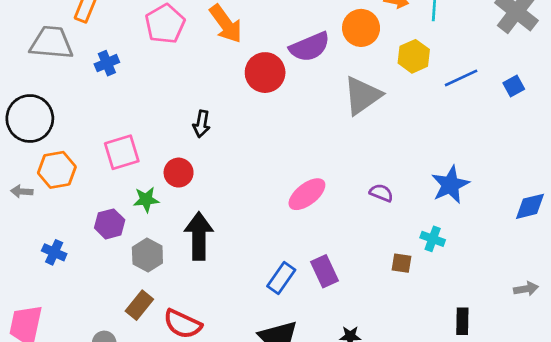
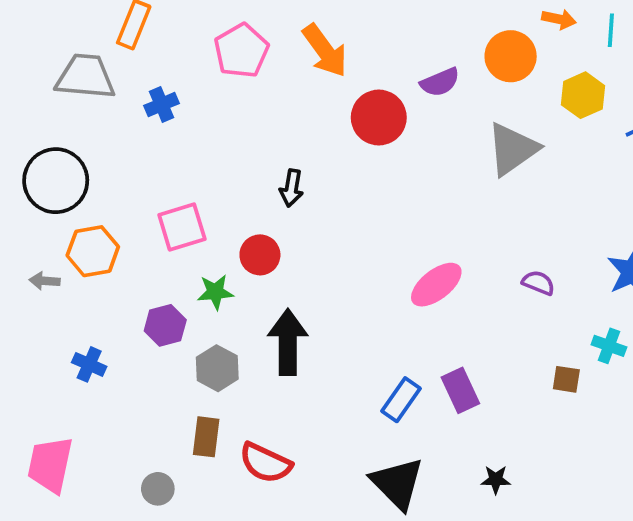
purple semicircle: (310, 47) -> (440, 82), size x0.7
brown rectangle: (139, 305) -> (206, 437), turned -32

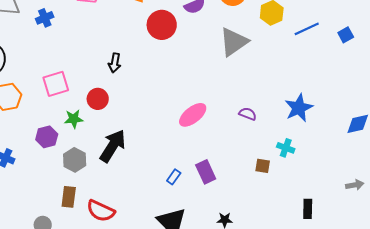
black arrow: (288, 342) -> (113, 146), turned 32
blue rectangle: (401, 400) -> (174, 177), size x0.7

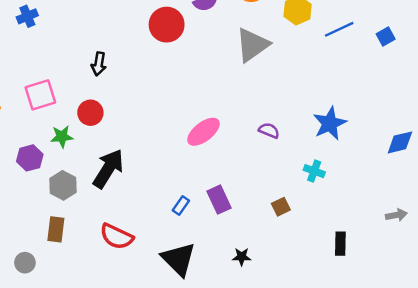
black arrow: (115, 63) -> (99, 64), moved
brown square: (263, 166) -> (281, 207), moved, turned -35
red semicircle: (101, 211) -> (117, 236), moved

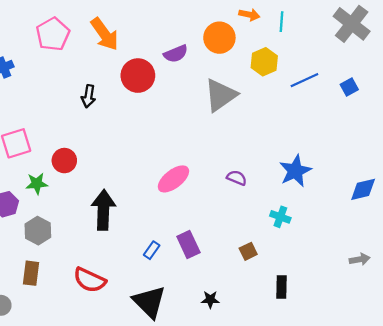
black arrow: (99, 64) -> (88, 96), moved
black arrow: (108, 169) -> (103, 210), moved, turned -30
black rectangle: (340, 244) -> (281, 287), moved

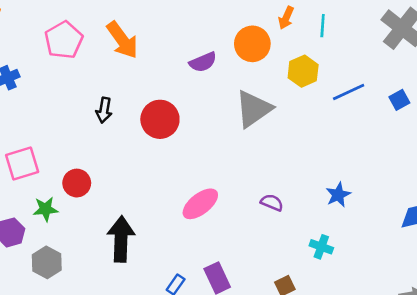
orange arrow: (249, 15) -> (286, 18), turned 102
red circle: (138, 76) -> (160, 119), moved
blue star: (295, 171) -> (338, 195), size x0.7

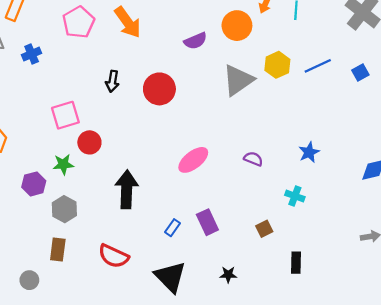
yellow hexagon: (303, 71) -> (277, 65), moved
pink square: (22, 164) -> (65, 115), moved

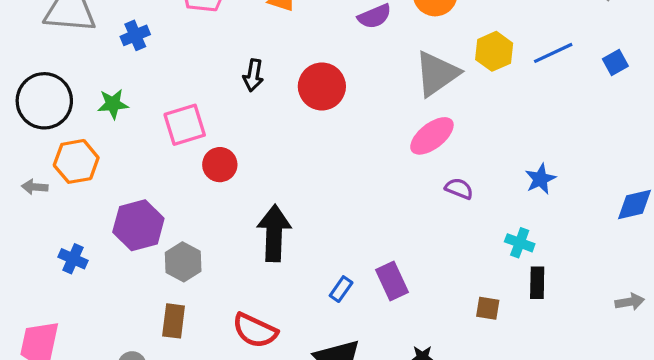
pink ellipse: (193, 160) -> (432, 136), moved
green star: (63, 164) -> (113, 104), moved
purple hexagon: (34, 184) -> (138, 225), size x1.4
brown square: (264, 229) -> (488, 308), moved, turned 35
black rectangle: (296, 263) -> (537, 283), moved

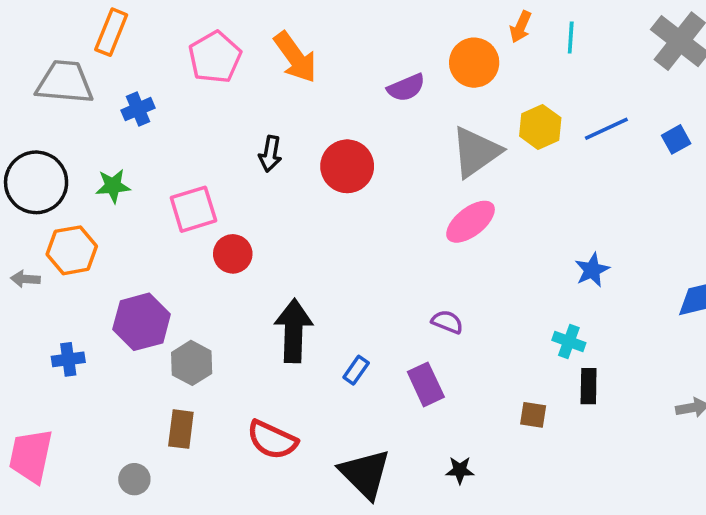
purple semicircle: (459, 189) -> (447, 322), moved
blue cross: (73, 259) -> (68, 359), turned -32
blue rectangle: (341, 289) -> (356, 370), moved

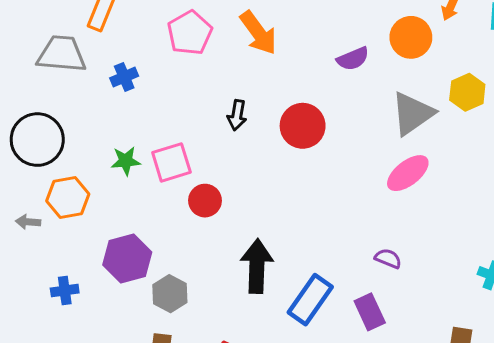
green star: (113, 186) -> (126, 161), moved
blue rectangle: (356, 370) -> (310, 300), size x2.0

